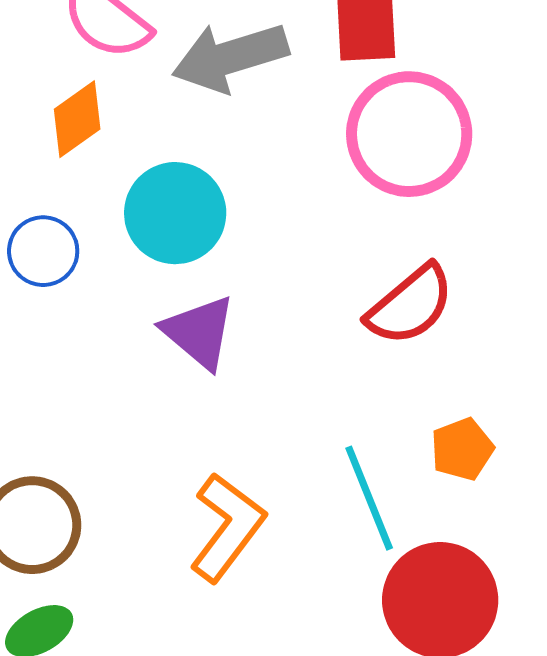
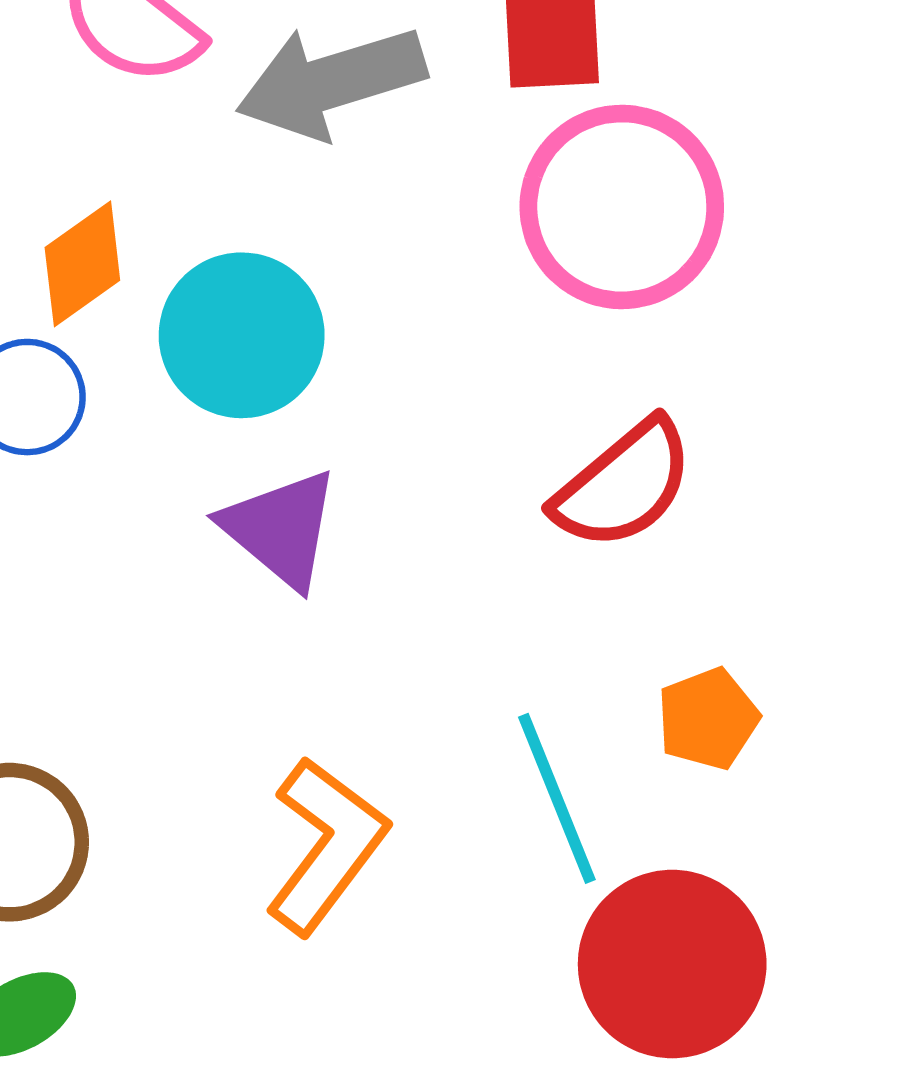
orange diamond: (77, 119) -> (82, 264), moved

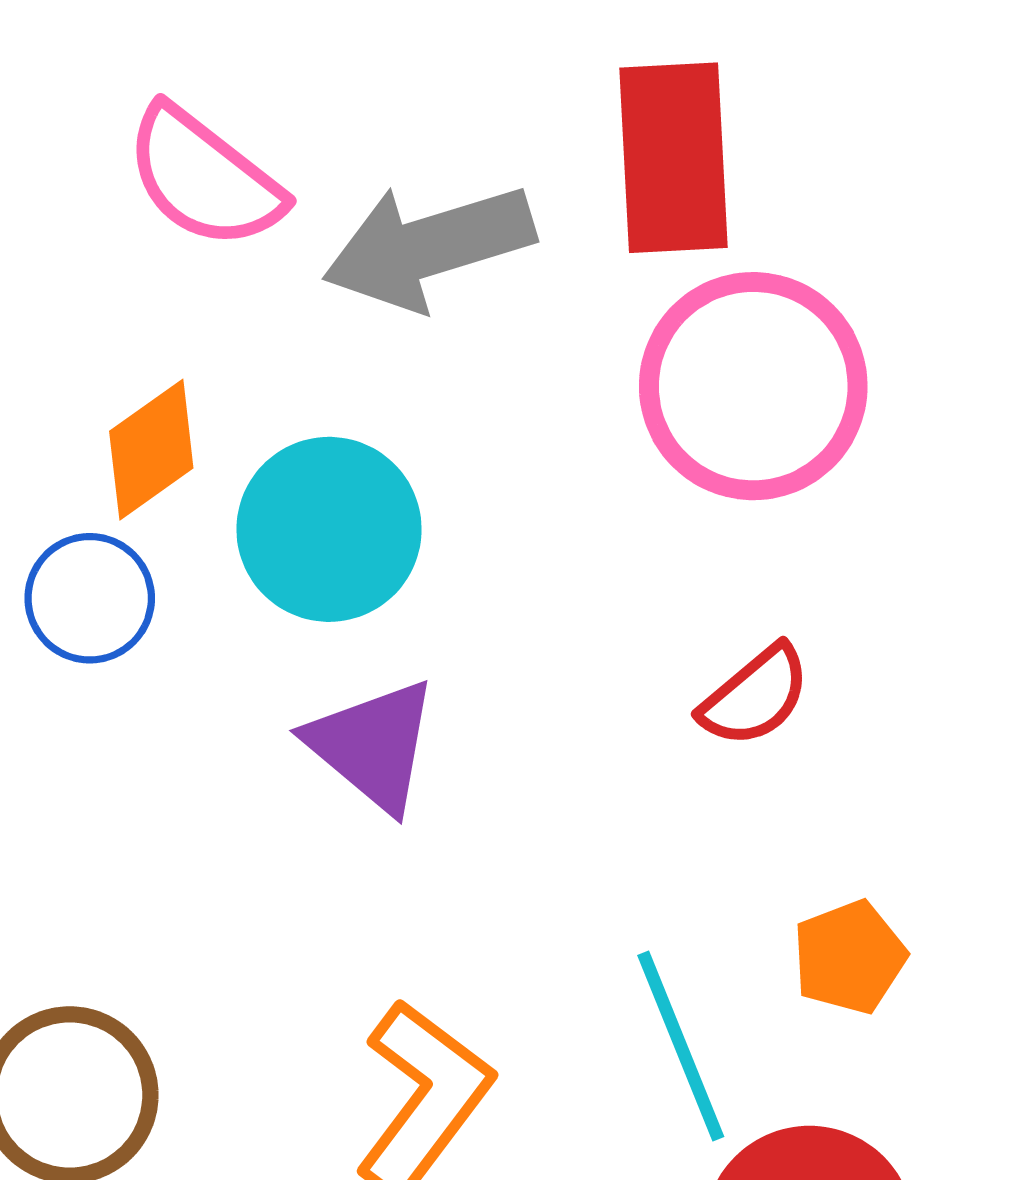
red semicircle: (623, 485) -> (755, 696), size x0.7

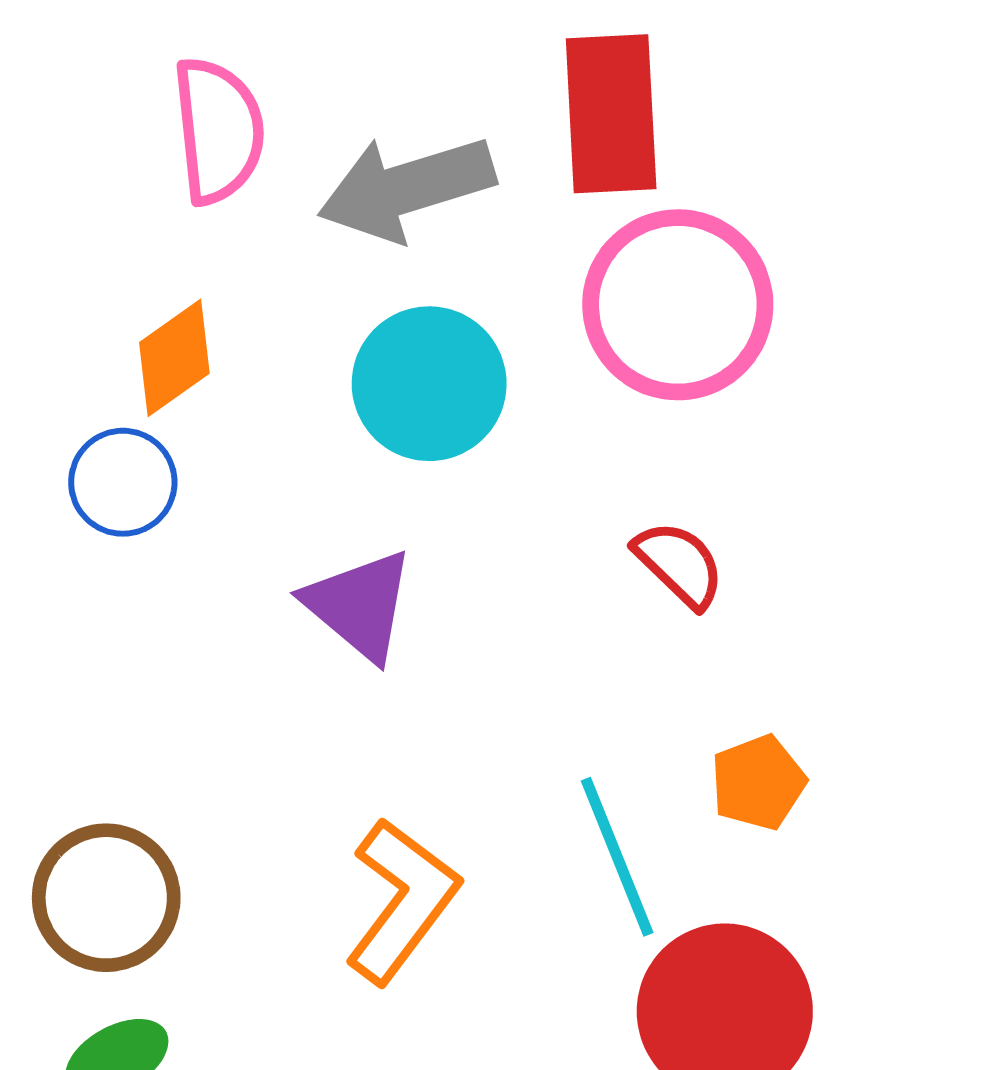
pink semicircle: (204, 178) -> (218, 130), turned -134
cyan circle: (329, 529) -> (429, 384), moved
red semicircle: (755, 696) -> (679, 564), turned -96

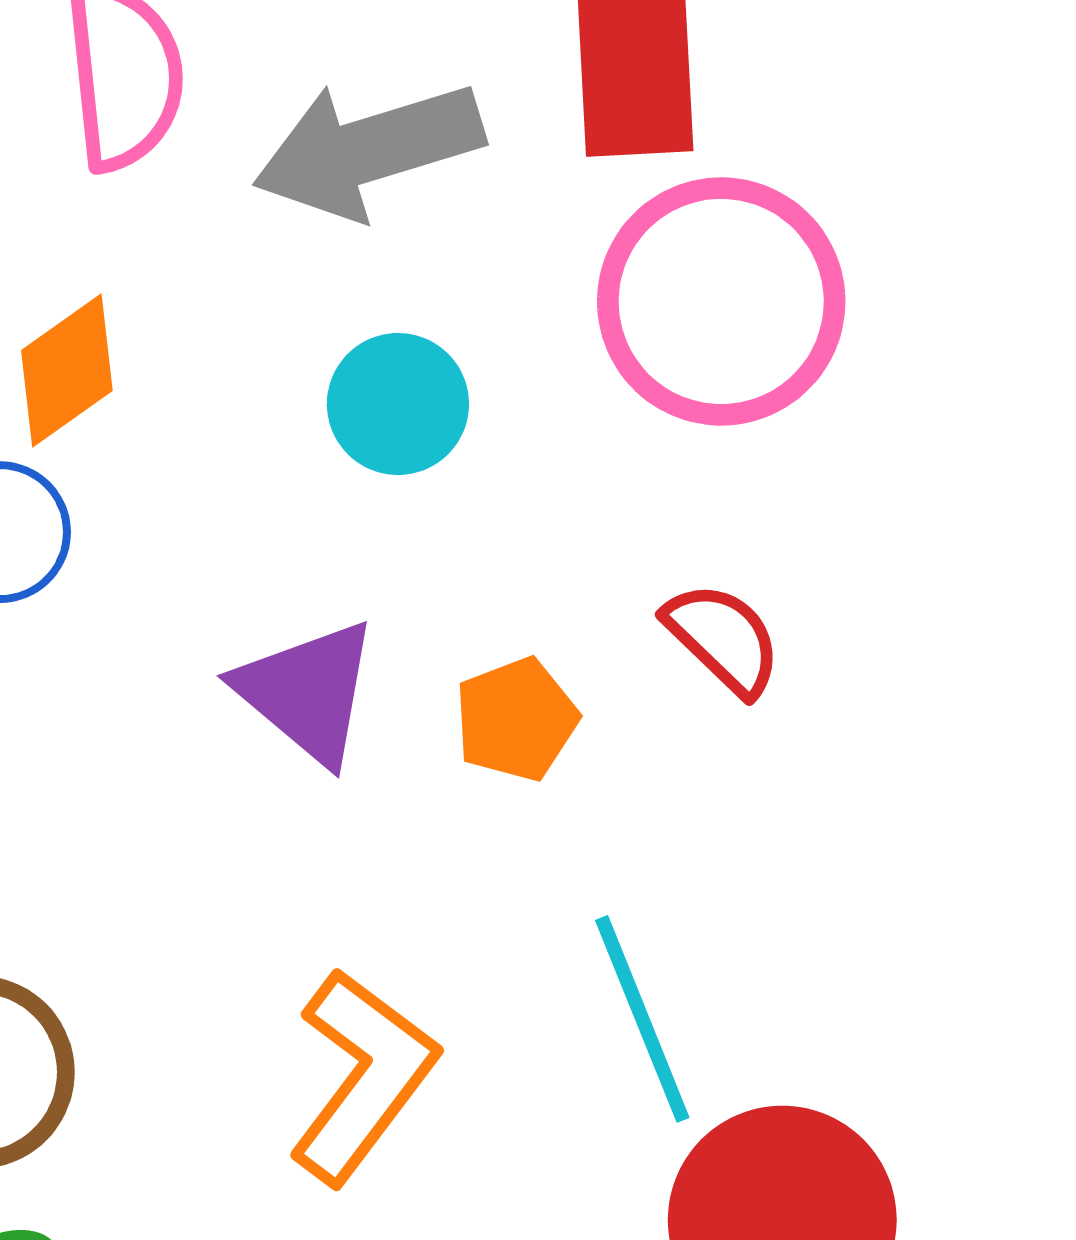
cyan circle: (429, 384) -> (398, 404), size x0.7
orange pentagon: (758, 782) -> (516, 719), moved

